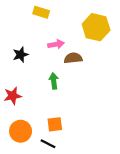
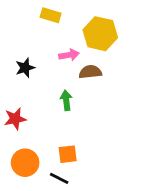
yellow hexagon: (96, 27) -> (100, 34), moved

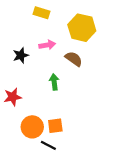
pink arrow: (69, 55) -> (47, 45), moved
brown semicircle: (90, 72) -> (74, 59), turned 42
orange circle: (25, 163) -> (32, 127), moved

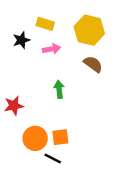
yellow rectangle: (41, 13) -> (45, 24), moved
black star: (21, 55) -> (21, 40), moved
brown semicircle: (74, 59) -> (93, 64), moved

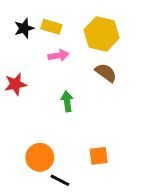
black star: (21, 40) -> (24, 28), moved
red star: (14, 106) -> (15, 84), moved
orange square: (60, 137) -> (99, 156), moved

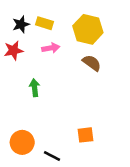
red star: (15, 84) -> (13, 50), moved
green arrow: (67, 101) -> (35, 88), moved
orange circle: (40, 157) -> (22, 142), moved

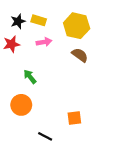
green arrow: (35, 88) -> (30, 77), turned -32
orange circle: (22, 142) -> (21, 105), moved

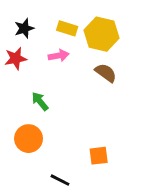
yellow rectangle: (39, 20) -> (67, 28), moved

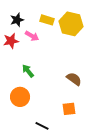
pink arrow: (59, 56) -> (32, 36), moved, turned 40
brown semicircle: (106, 73) -> (74, 79), moved

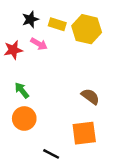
black star: (17, 20) -> (30, 19), moved
green arrow: (28, 71) -> (22, 90), moved
orange square: (69, 109) -> (84, 133), size x1.5

